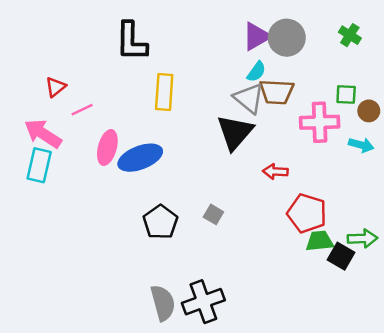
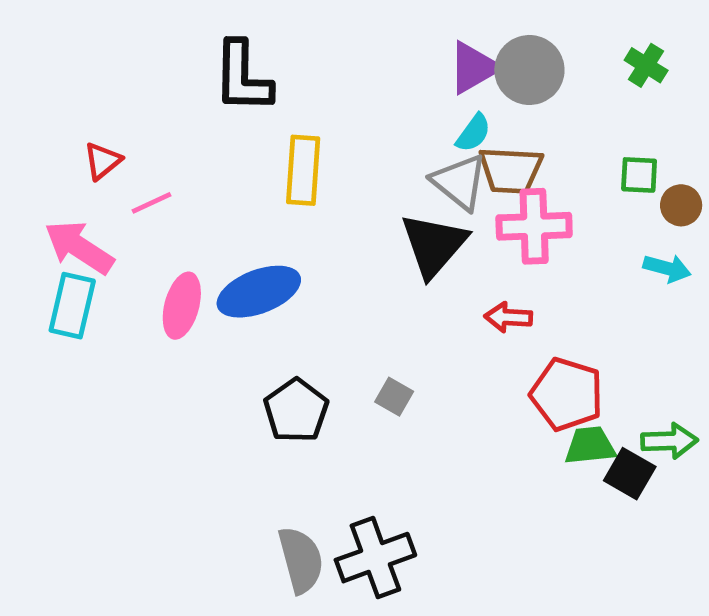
pink cross: (320, 122) -> (534, 226), moved
pink ellipse: (107, 148) -> (182, 306), moved

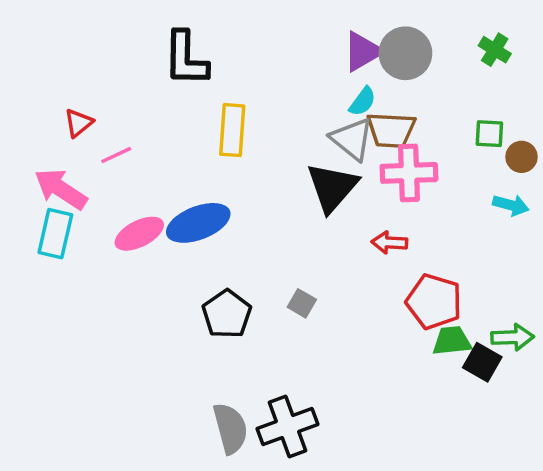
pink ellipse: (182, 306) -> (139, 234), turned 48

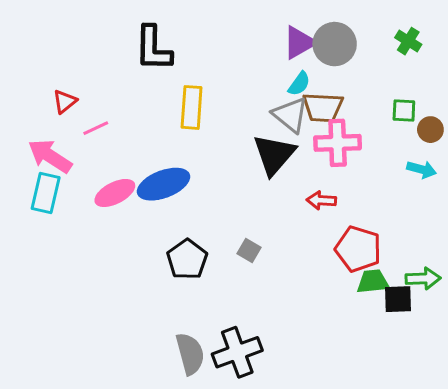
black square: (482, 362) -> (398, 299), turned -32

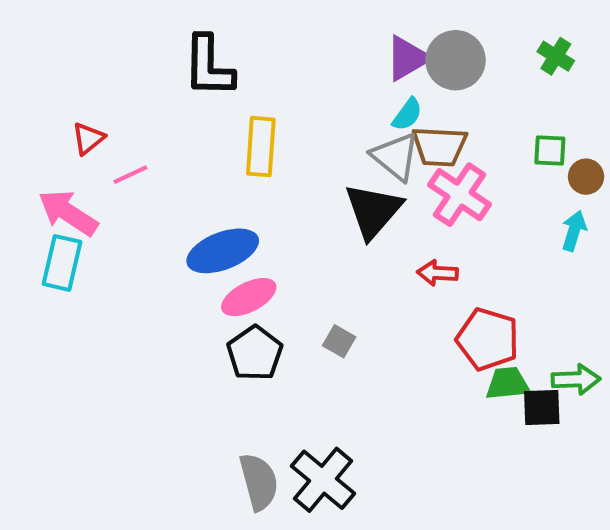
pink cross: (338, 143) -> (460, 195), turned 36
cyan arrow: (422, 169) -> (574, 231), turned -88
pink ellipse: (115, 193) -> (249, 297), moved
black cross: (237, 352) -> (323, 480), turned -30

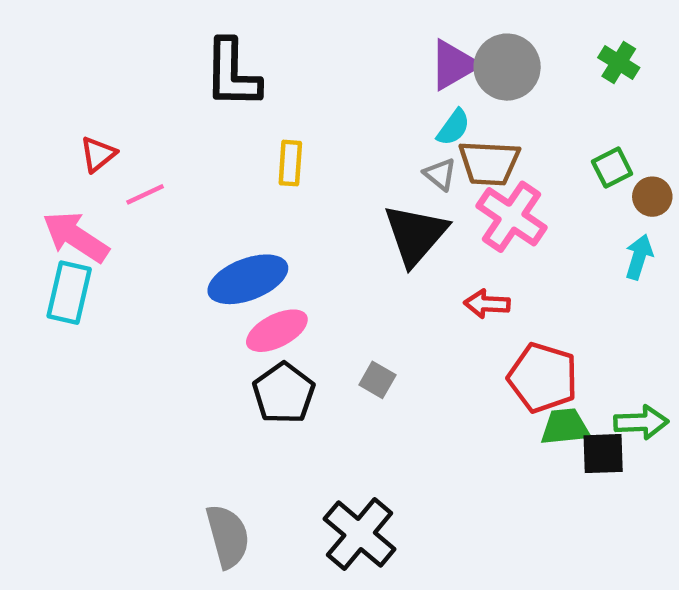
yellow rectangle: (261, 147) -> (290, 163), size x0.7
green square: (550, 151) -> (612, 168), turned -30
gray triangle: (395, 157) -> (440, 174), size x0.6
gray semicircle: (259, 482) -> (228, 536), moved

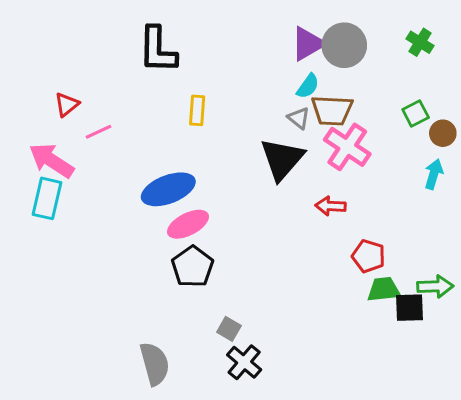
red pentagon: (543, 378) -> (368, 256), size x0.7
gray square: (377, 380) -> (229, 329), moved
black cross: (360, 534) -> (244, 362), size x0.7

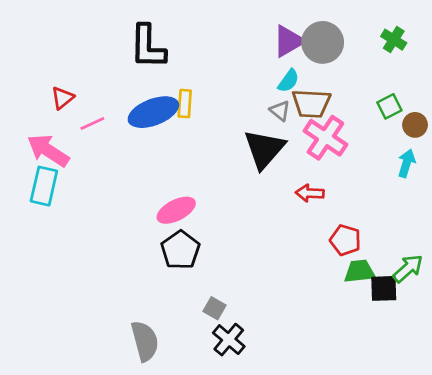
blue ellipse: (168, 189) -> (153, 112), moved
green arrow: (435, 286) -> (408, 268), turned -40

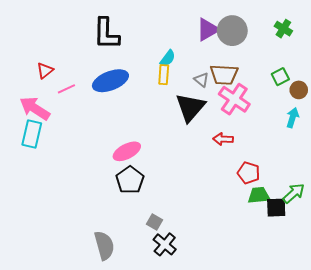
cyan semicircle: (288, 81) -> (168, 58), moved
yellow rectangle: (185, 104) -> (164, 75), moved

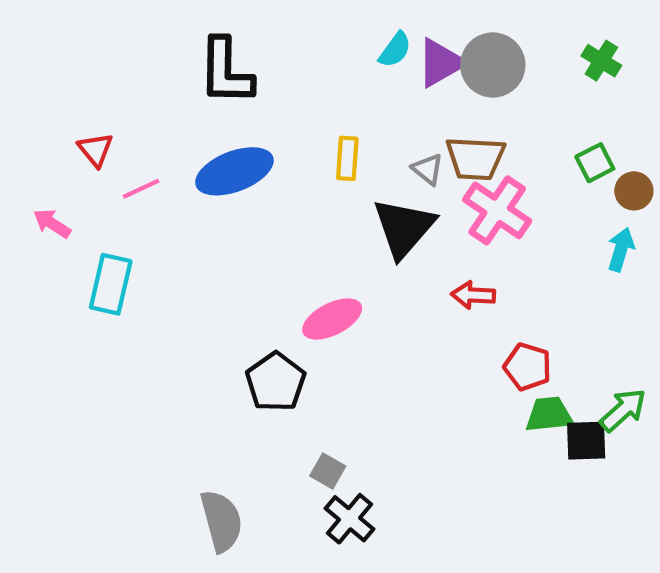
cyan semicircle: (168, 58) -> (395, 50), moved
red triangle: (45, 71) -> (95, 150), turned -30
pink arrow: (35, 108) -> (52, 223), moved, size x0.6
cyan rectangle: (32, 134) -> (111, 284), moved
pink ellipse: (127, 151) -> (332, 319), moved

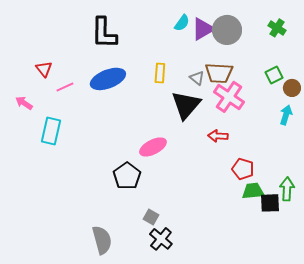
green arrow: (623, 410) -> (287, 189), turned -45

